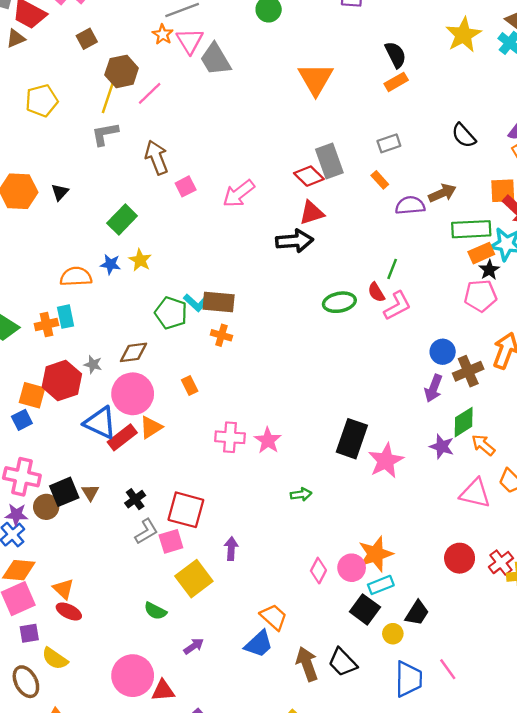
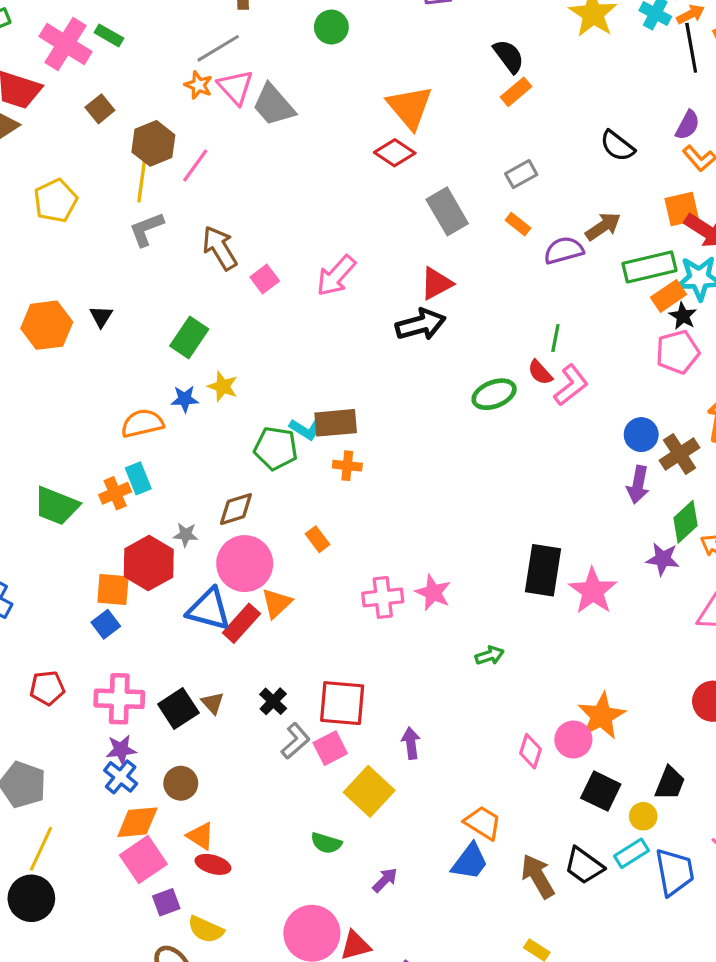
red diamond: (309, 176) -> (395, 153), moved
brown circle: (46, 507) -> (181, 783), moved
cyan rectangle: (381, 585) -> (632, 853), moved

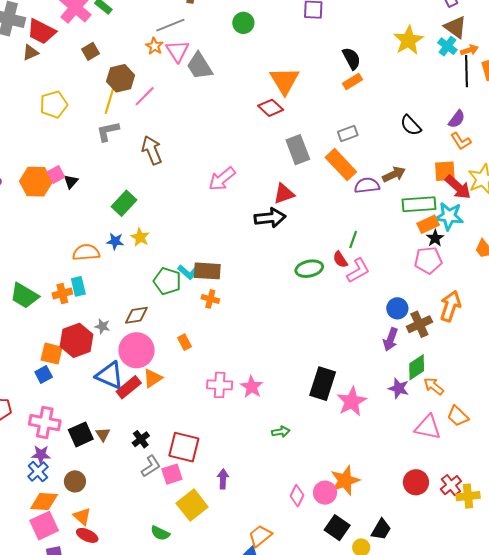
orange rectangle: (518, 224) -> (341, 165), size x2.0
pink square: (265, 279) -> (56, 175), moved
orange trapezoid: (483, 823) -> (260, 536), turned -80

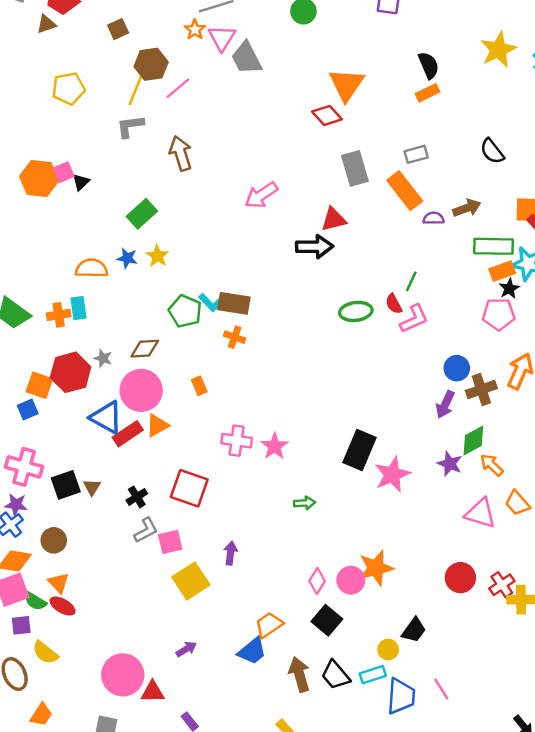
purple semicircle: (367, 185) -> (434, 218), size x0.7
red square: (184, 447) -> (189, 488), moved
black square: (337, 528) -> (327, 620), moved
green semicircle: (160, 533) -> (35, 601), moved

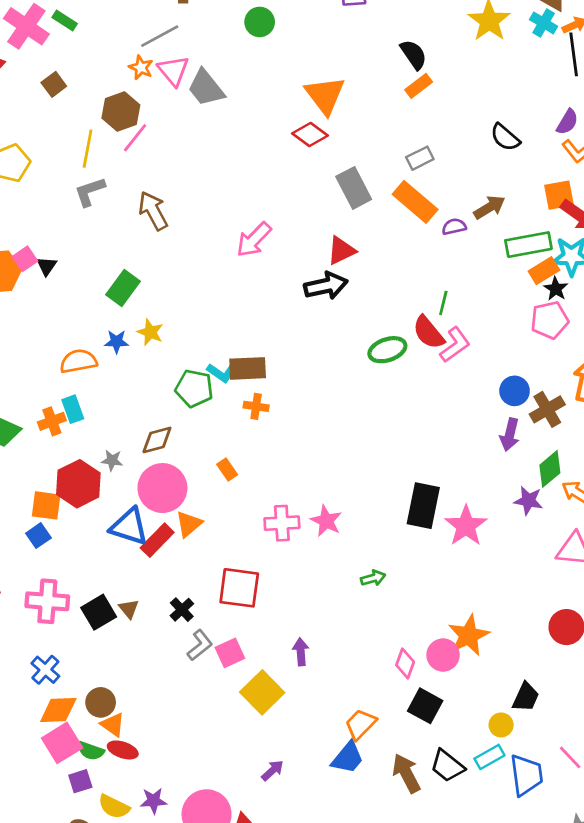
brown hexagon: (151, 64) -> (121, 112), moved
red semicircle: (394, 304) -> (429, 332), size x1.5
purple star: (16, 505) -> (154, 801), moved
brown circle: (54, 540) -> (101, 702), moved

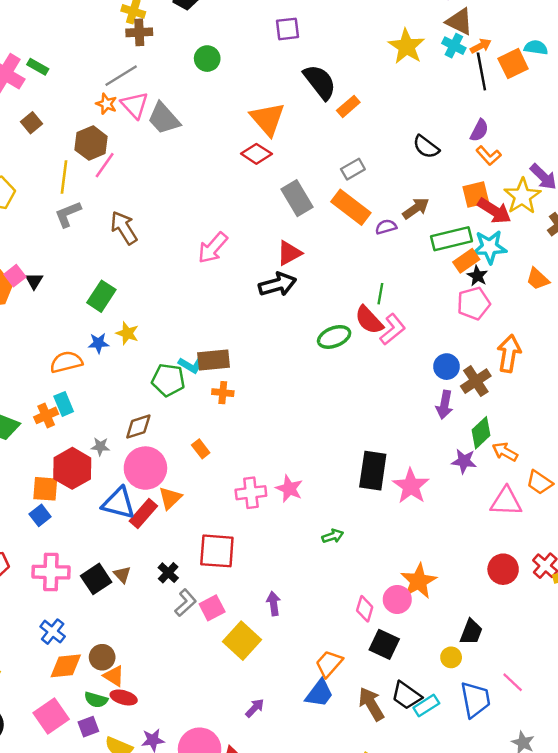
black semicircle: (414, 55) -> (320, 82), moved, size x1.4
pink square: (62, 743) -> (51, 716), moved
cyan rectangle: (489, 757) -> (426, 706), moved

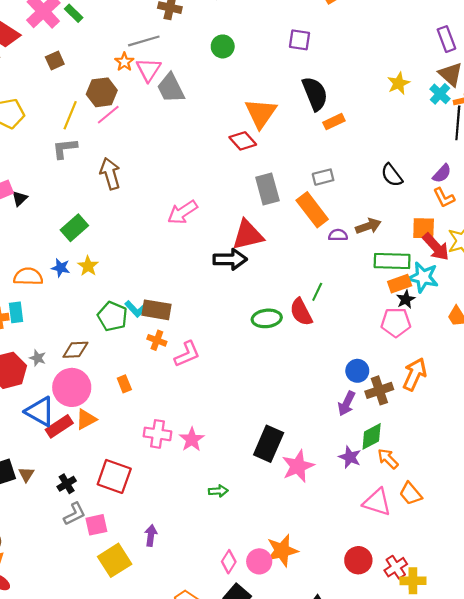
yellow star: (406, 46) -> (399, 83), size x0.7
red triangle: (289, 253) -> (248, 235), size x1.4
pink L-shape: (393, 329) -> (187, 354), moved

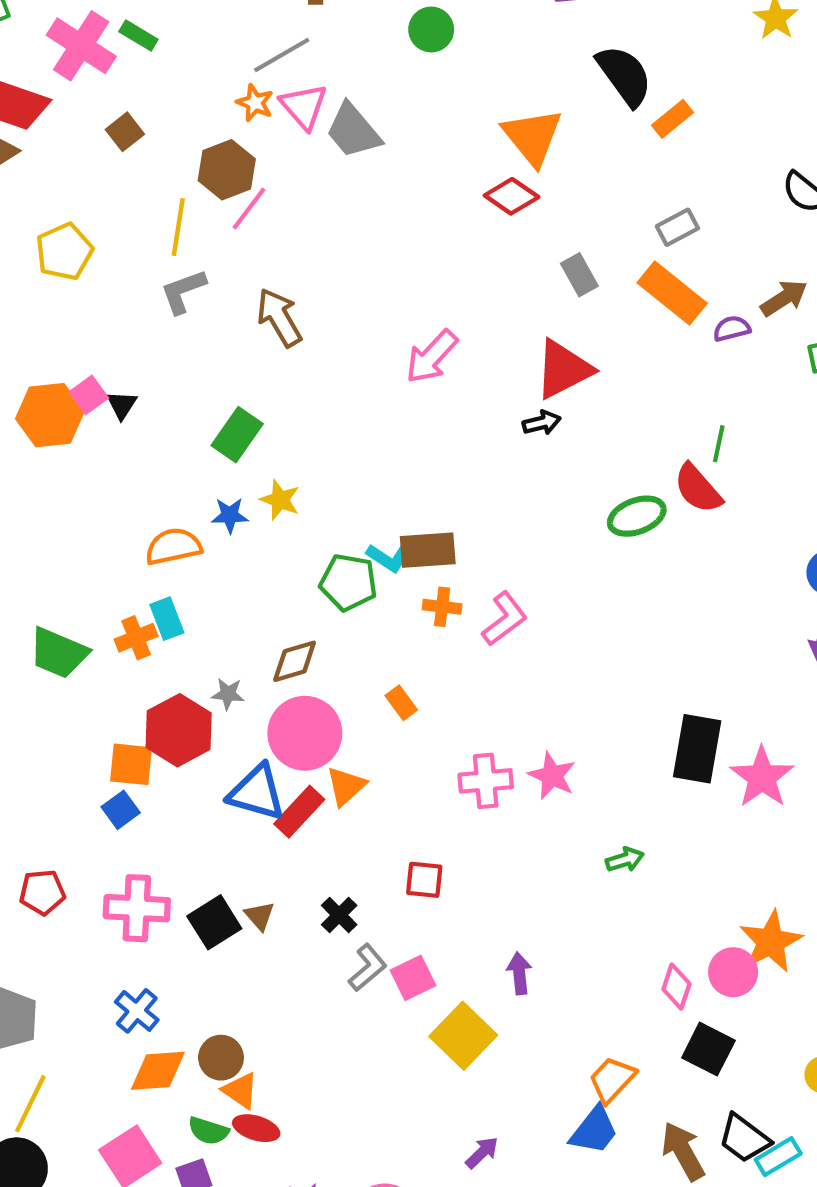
gray rectangle: (267, 189) -> (579, 275), size x0.7
black arrow: (230, 259) -> (542, 423), size x0.6
red square: (114, 476) -> (424, 880), size x0.6

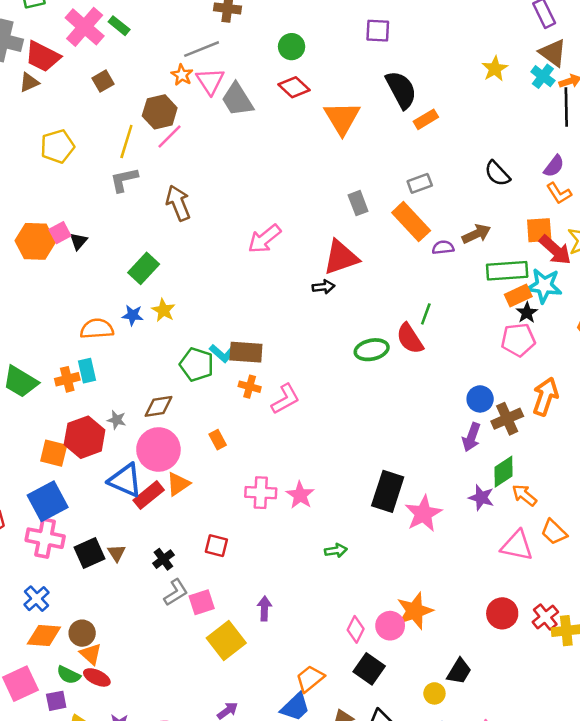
red diamond: (512, 196) -> (294, 87), moved
blue square: (121, 810) -> (48, 501), moved, size x1.8

